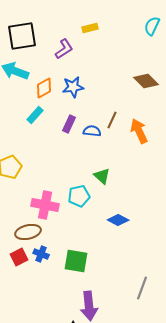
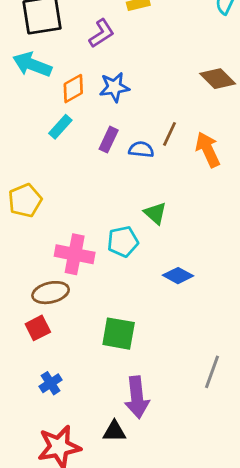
blue cross: (41, 254) -> (51, 383), moved, turned 35

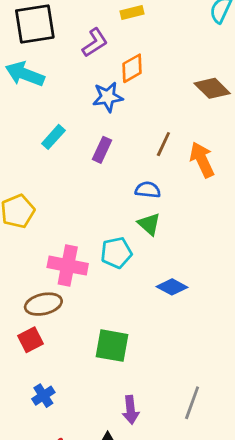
orange diamond: (73, 89) -> (132, 68), moved
blue semicircle: (141, 149) -> (148, 190), moved
gray line: (212, 372) -> (192, 403), moved
purple arrow: (137, 397) -> (131, 410), size x0.7

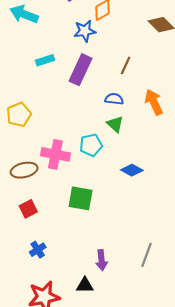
cyan rectangle: (53, 137) -> (45, 60), turned 30
purple rectangle: (102, 150) -> (81, 70), size x1.6
orange arrow: (202, 160) -> (154, 102), moved
brown ellipse: (43, 304) -> (24, 170), moved
green square: (112, 346) -> (81, 198), moved

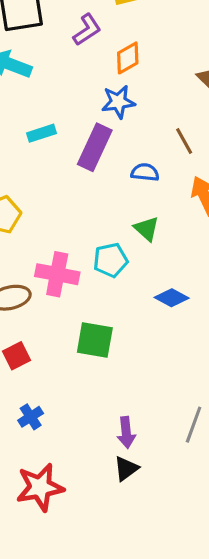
blue star: (85, 31) -> (118, 102), moved
brown line: (126, 65) -> (184, 141), moved, turned -54
blue semicircle: (114, 99) -> (145, 172), moved
black triangle: (85, 285) -> (126, 469), moved, turned -36

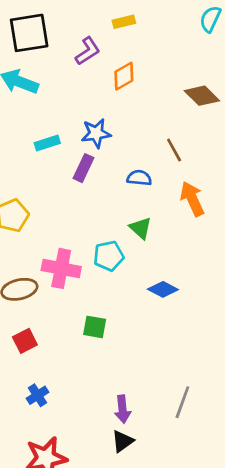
blue star: (118, 102) -> (96, 133), moved
purple rectangle: (95, 147) -> (83, 168), moved, size x0.7
green square: (95, 340) -> (95, 327), size x0.7

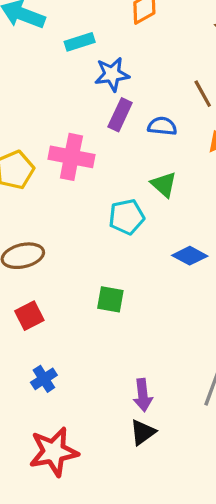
cyan rectangle: (47, 143) -> (80, 42), moved
purple rectangle: (83, 168) -> (120, 115), moved
pink cross: (61, 268) -> (71, 157), moved

